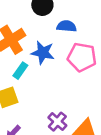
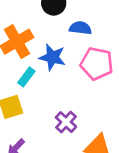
purple cross: (57, 122) -> (66, 122), moved

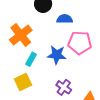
blue star: (52, 57) -> (57, 55), moved

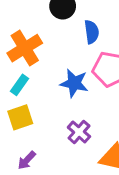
blue semicircle: (65, 19) -> (92, 32), turned 77
cyan rectangle: (31, 59) -> (20, 85), moved

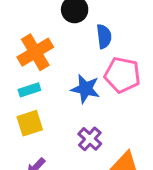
cyan rectangle: (20, 85) -> (29, 90), turned 36

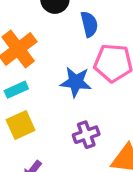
purple cross: (90, 139) -> (86, 135), turned 35

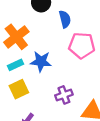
blue star: (76, 82) -> (41, 61), moved

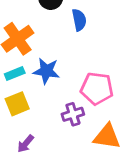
pink pentagon: (82, 45) -> (97, 88), moved

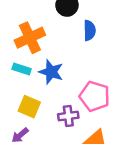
cyan rectangle: (15, 73) -> (22, 69), turned 30
yellow square: (17, 104) -> (29, 107), moved, turned 35

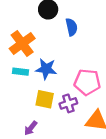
yellow square: (29, 107) -> (45, 99), moved

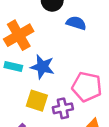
blue semicircle: (72, 27) -> (76, 23), turned -66

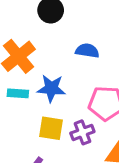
blue semicircle: (76, 23) -> (87, 51), moved

